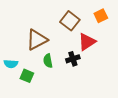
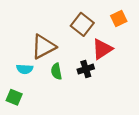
cyan semicircle: (11, 64) -> (25, 69), moved
green square: (27, 76) -> (14, 97), moved

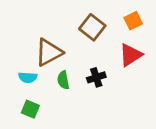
red triangle: (102, 49) -> (131, 55), moved
green square: (14, 97) -> (30, 109), moved

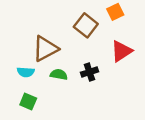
orange square: (133, 21) -> (115, 12), moved
green semicircle: (63, 80) -> (59, 74), turned 112

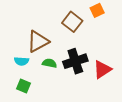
red triangle: (121, 51) -> (102, 69), moved
black cross: (89, 72) -> (75, 61), size x1.6

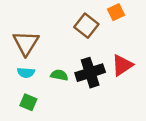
brown triangle: (38, 41) -> (26, 43), moved, turned -30
red triangle: (102, 69) -> (122, 65), moved

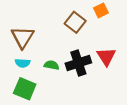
red triangle: (122, 65) -> (106, 57), turned -30
green square: (28, 102) -> (25, 89), size x1.5

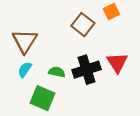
cyan semicircle: (23, 63) -> (25, 70), turned 120
green square: (25, 89) -> (43, 98), moved

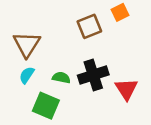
brown square: (83, 25) -> (89, 26), turned 30
red triangle: (117, 63) -> (126, 89), moved

